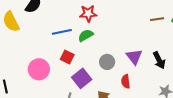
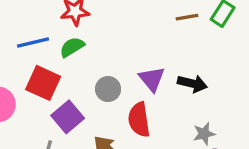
red square: (67, 57) -> (43, 83), size x1.5
black arrow: (159, 60) -> (192, 84), turned -48
red semicircle: (126, 81) -> (139, 120), size x1.5

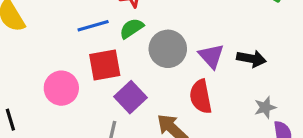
red square: (43, 83) -> (105, 65), turned -32
gray circle: (108, 89) -> (168, 49), moved, size x1.5

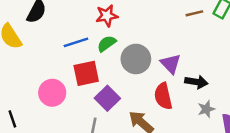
black arrow: (251, 59) -> (196, 82), moved
gray star: (265, 107) -> (206, 109), moved

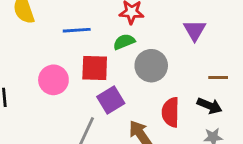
brown line: (194, 13) -> (218, 78), moved
blue line: (76, 42) -> (77, 30), moved
purple triangle: (171, 64) -> (195, 30), moved

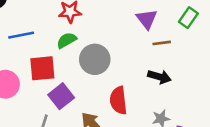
purple triangle: (195, 30) -> (147, 19), moved
brown line: (218, 78) -> (162, 43), moved
black arrow: (210, 106) -> (159, 77), moved

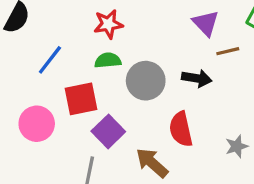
blue line: (21, 35) -> (50, 60), turned -35
green semicircle: (67, 40) -> (108, 60), turned 30
black arrow: (159, 77) -> (197, 78), moved

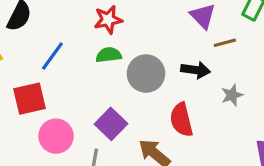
red square: (81, 99) -> (30, 99), moved
pink circle: (37, 124) -> (56, 136), moved
gray star: (237, 146) -> (232, 95), moved

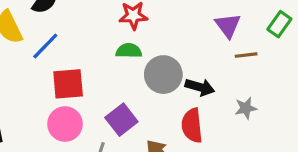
blue line: (52, 56) -> (45, 46), moved
black arrow: (196, 70) -> (200, 87), moved
red square: (30, 99) -> (68, 84), moved

